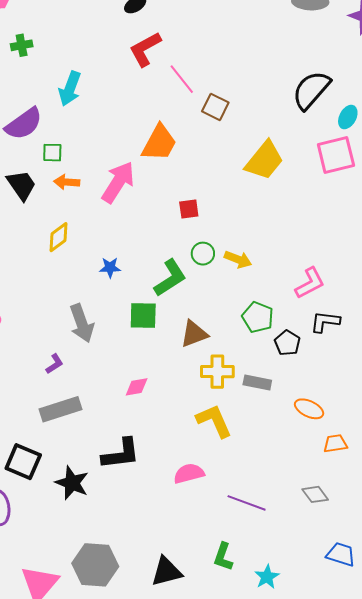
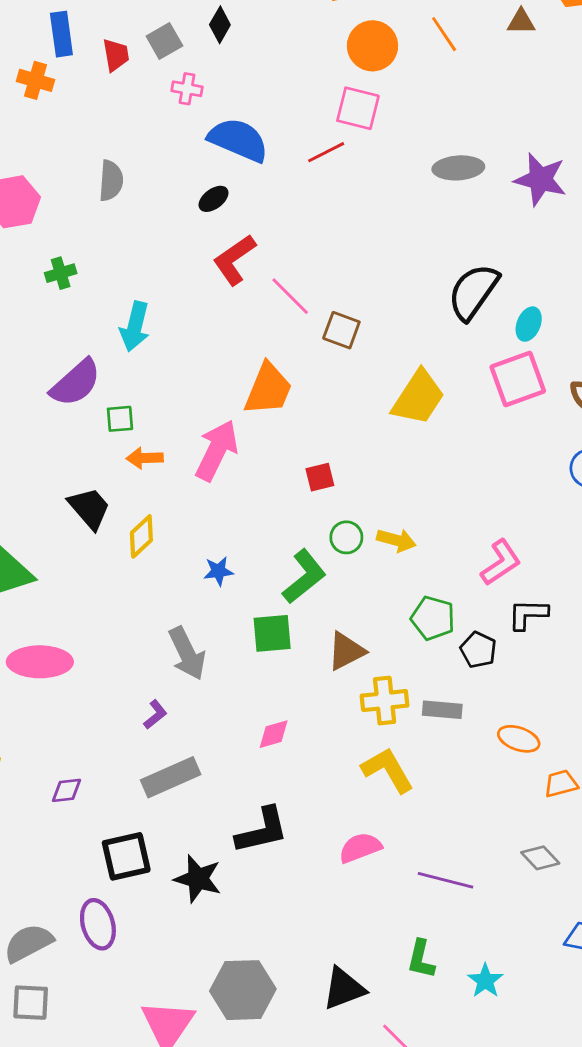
black trapezoid: (21, 185) -> (89, 508), moved
black square: (23, 462) -> (126, 856), turned -30

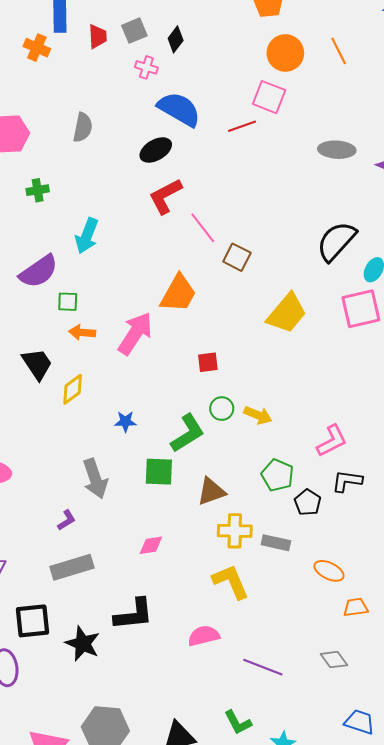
black diamond: (220, 25) -> (176, 39), moved
black ellipse: (214, 199) -> (156, 150), size x1.4
green L-shape: (421, 959) -> (238, 722), turned -48

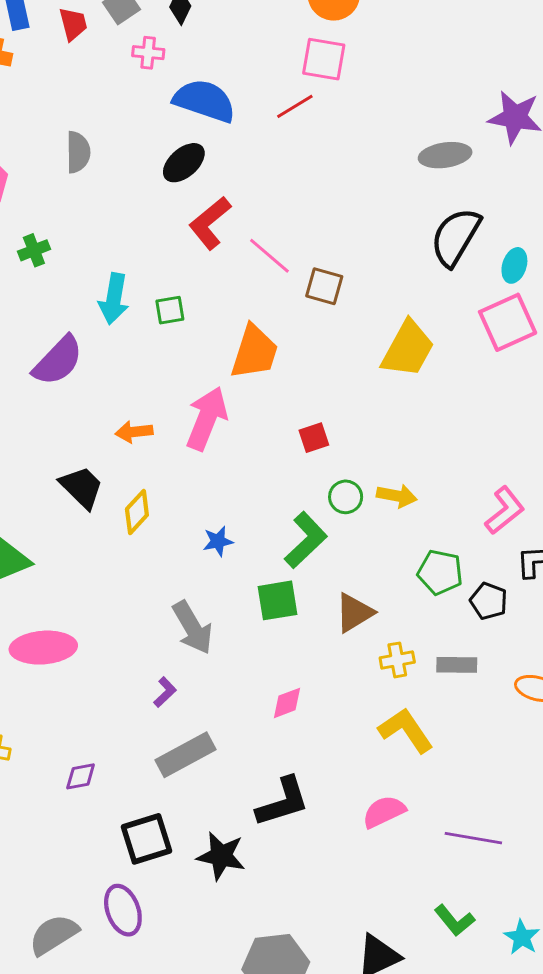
gray ellipse: (337, 150) -> (445, 155), moved
green square: (68, 302) -> (170, 310), moved
yellow cross: (235, 531) -> (397, 660), size x0.7

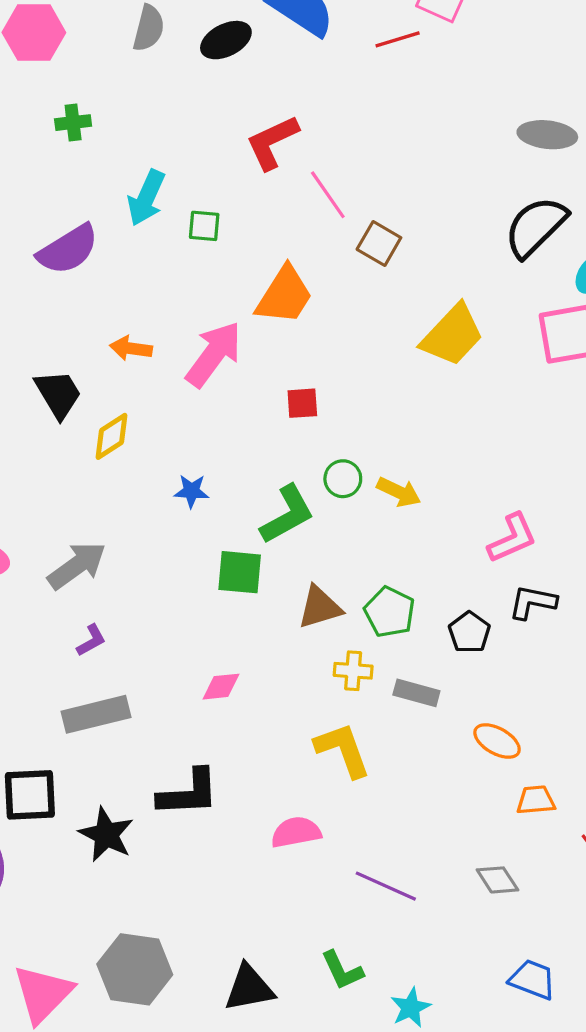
black ellipse: (184, 163) -> (226, 40), moved
red square: (314, 438) -> (302, 403), moved
green pentagon: (440, 572) -> (390, 612), moved
gray arrow: (193, 628) -> (77, 566), moved, turned -110

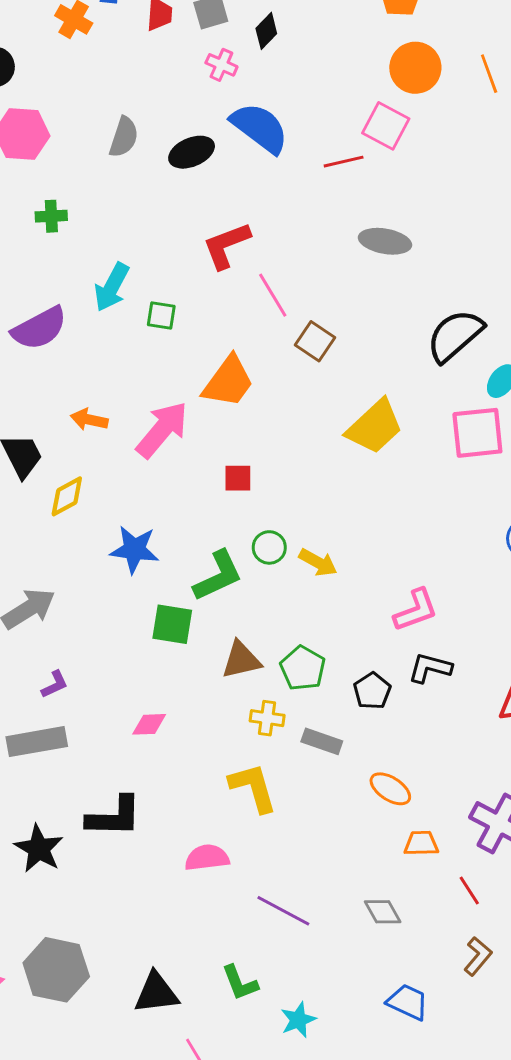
gray ellipse: (547, 135) -> (385, 241), moved
blue star: (191, 491) -> (134, 549), size x1.6
purple L-shape: (91, 640) -> (55, 684), moved

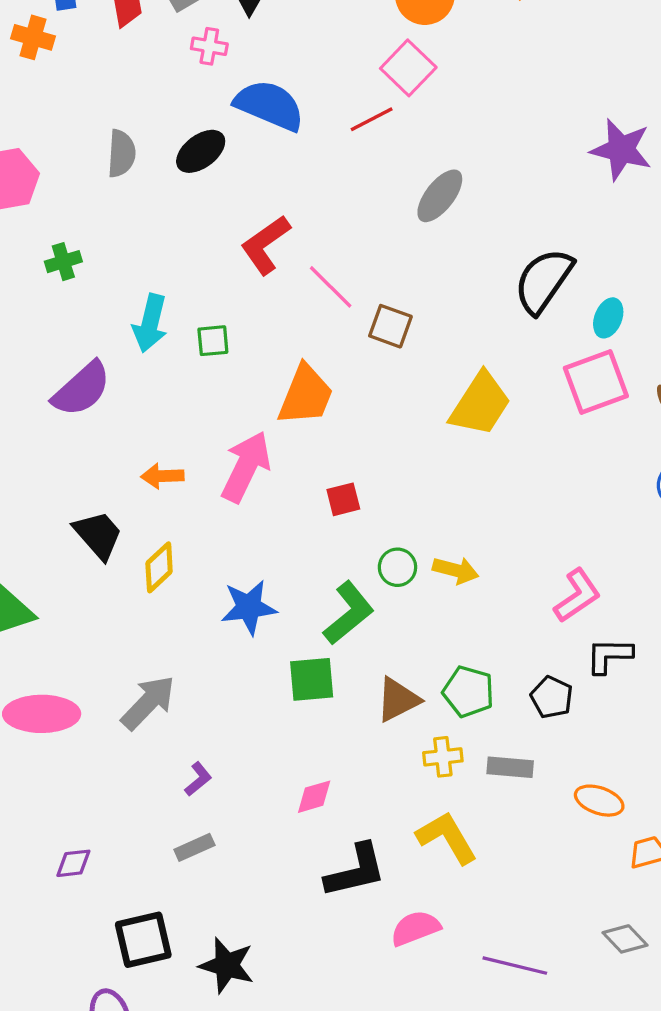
pink square: (386, 126) -> (408, 68), turned 30
gray ellipse: (385, 241) -> (440, 196), turned -48
gray rectangle: (37, 742) -> (194, 847), size x0.6
black L-shape: (114, 817) -> (356, 871), moved

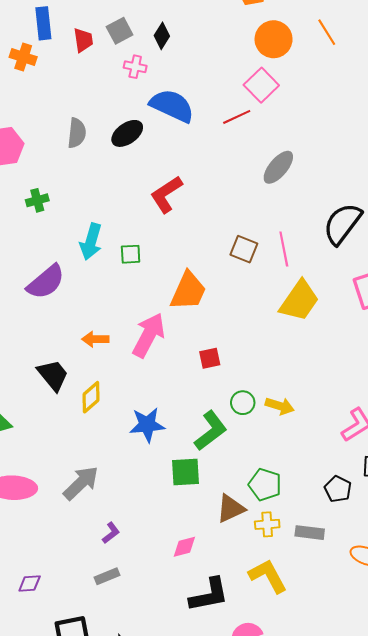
pink line: (331, 287) -> (284, 249), moved, turned 32
green pentagon: (468, 692) -> (265, 485), moved
brown triangle: (398, 700) -> (231, 509), moved

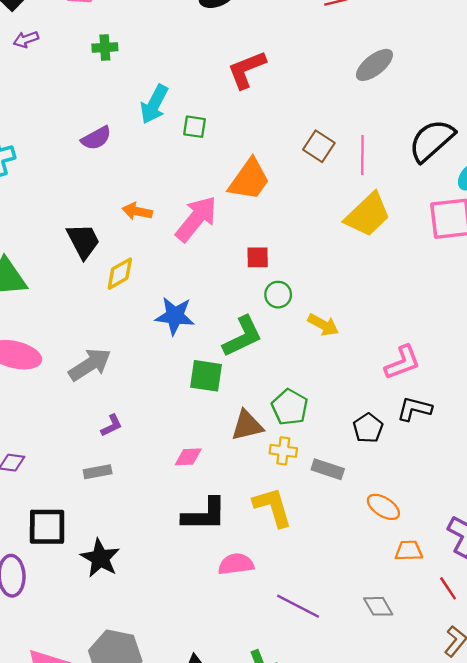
purple semicircle: (46, 282) -> (96, 138), size x0.7
green circle: (243, 403) -> (278, 295), moved

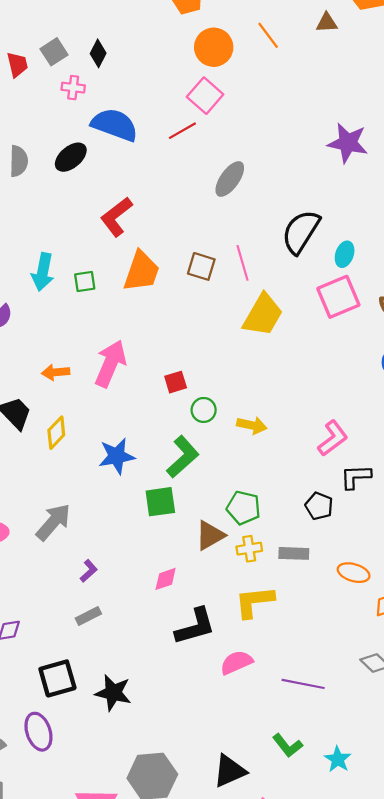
orange trapezoid: (249, 180) -> (142, 271), moved
yellow L-shape: (273, 507) -> (254, 602), turned -63

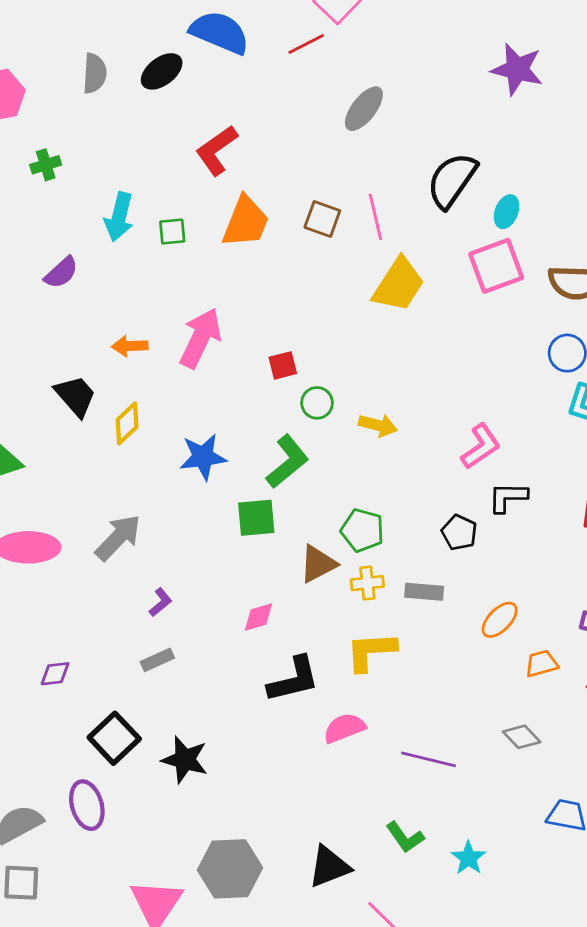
orange ellipse: (354, 573) -> (500, 620), turned -64
black square: (57, 678) -> (114, 738), turned -30

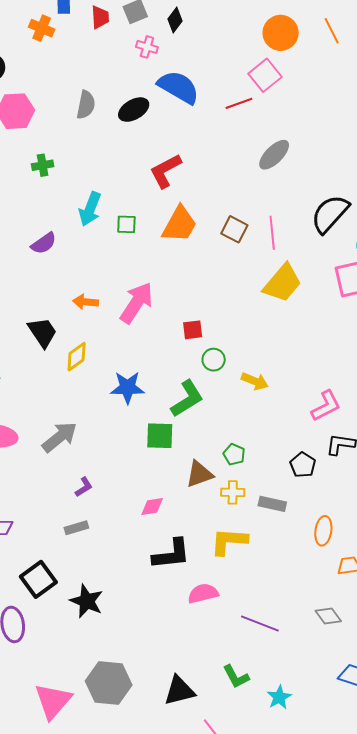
green pentagon: (362, 530) -> (234, 454), size x0.7
orange ellipse: (500, 620) -> (323, 531), turned -44

